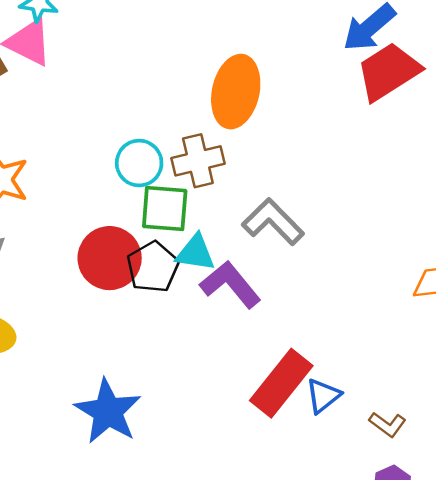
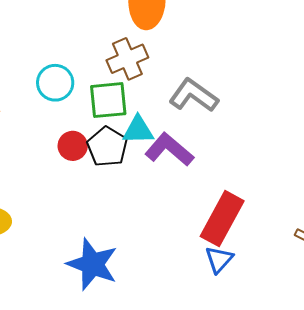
cyan circle: (139, 163) -> (55, 83), moved
red circle: (110, 258) -> (73, 146), size x0.6
blue triangle: (323, 396) -> (219, 259), moved

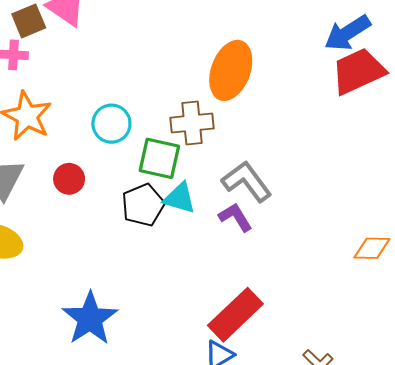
red circle: (73, 146) -> (69, 179), moved
purple L-shape: (169, 150) -> (235, 217), moved, size x0.7

